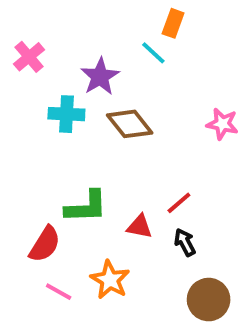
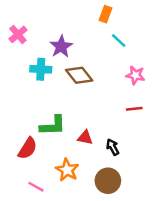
cyan line: (153, 53) -> (119, 40), moved
red line: (179, 203) -> (134, 109), moved, turned 35
pink line: (59, 292) -> (36, 187), moved
brown circle: (209, 300) -> (108, 181), moved

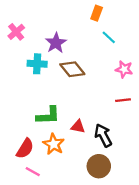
black arrow: (113, 147) -> (103, 135), size x1.5
red semicircle: (28, 148) -> (25, 149), moved
orange star: (67, 170) -> (54, 144), moved

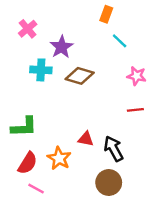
pink cross: (16, 32) -> (28, 29), moved
brown diamond: (72, 69) -> (80, 76), turned -35
green L-shape: (48, 116) -> (24, 127), moved

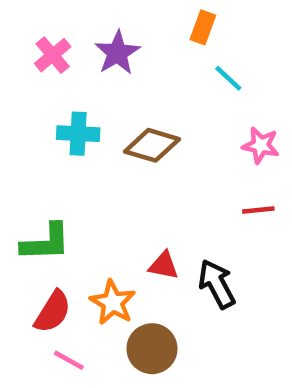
purple star: (61, 47) -> (117, 53), moved
brown circle: (109, 183) -> (152, 349), moved

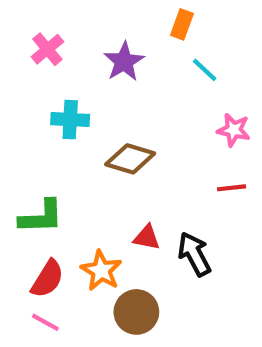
purple star: (117, 53) -> (124, 62), moved
brown diamond: (152, 145) -> (130, 159), moved
pink line: (69, 360) -> (45, 322), moved

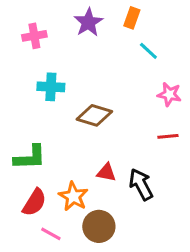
pink cross: (47, 49) -> (34, 36), turned 30
purple star: (124, 62) -> (88, 22), moved
pink line: (45, 322) -> (51, 234), moved

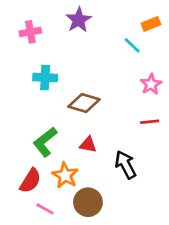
orange rectangle: (132, 18) -> (151, 24), moved, turned 48
pink star: (169, 94) -> (151, 84), turned 30
green L-shape: (30, 157) -> (45, 142), moved, turned 144
red triangle: (106, 172) -> (88, 145), moved

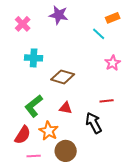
purple star: (79, 20) -> (59, 15), turned -30
pink cross: (30, 32) -> (23, 24), turned -35
red line: (150, 122) -> (107, 101), moved
pink line: (45, 209) -> (34, 156), turned -32

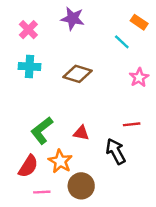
orange rectangle: (113, 18) -> (139, 22), turned 56
cyan cross: (34, 58) -> (29, 66), moved
brown diamond: (63, 77) -> (78, 74), moved

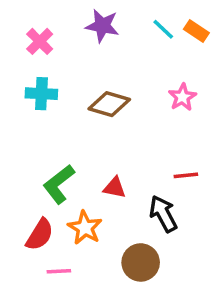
cyan line: (122, 42) -> (163, 29), moved
pink star: (139, 78) -> (182, 97), moved
brown circle: (81, 186) -> (141, 262), moved

